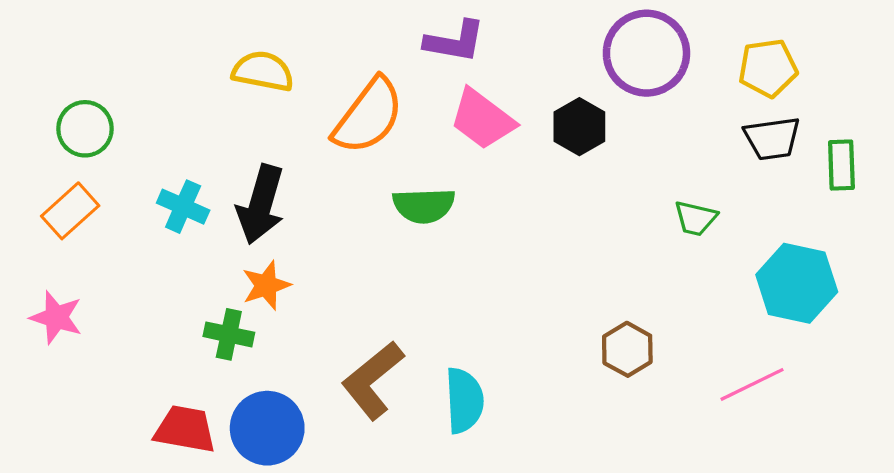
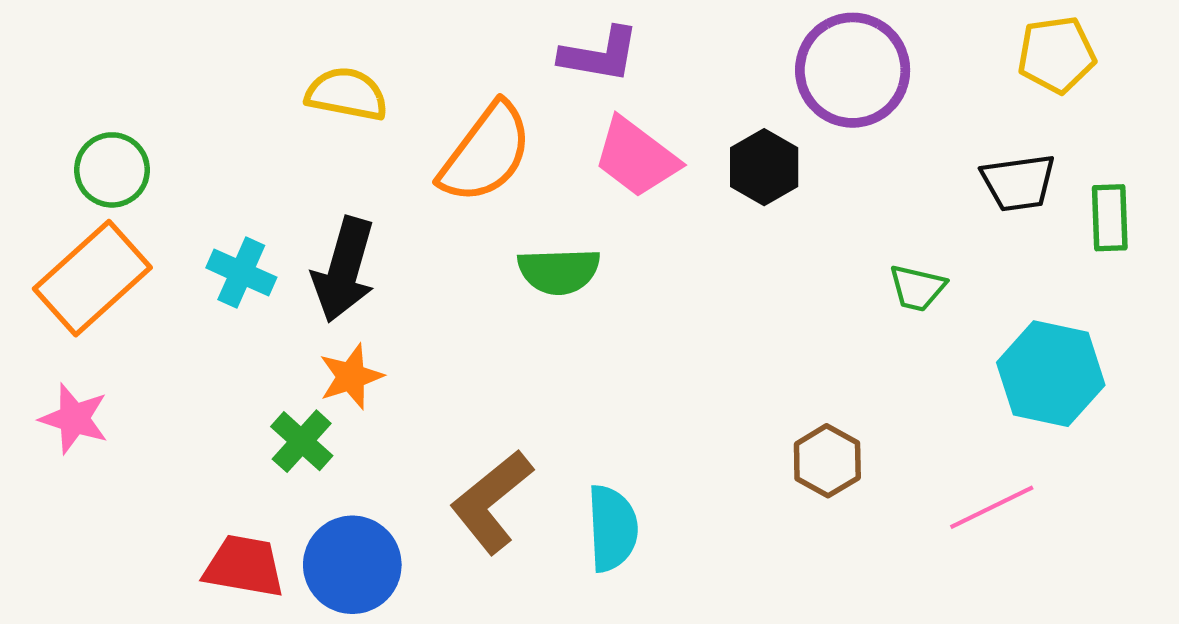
yellow pentagon: (768, 68) -> (1056, 55), moved
orange rectangle: (70, 211) -> (92, 278), size x1.5
green cross: (229, 334) -> (302, 441), turned 30

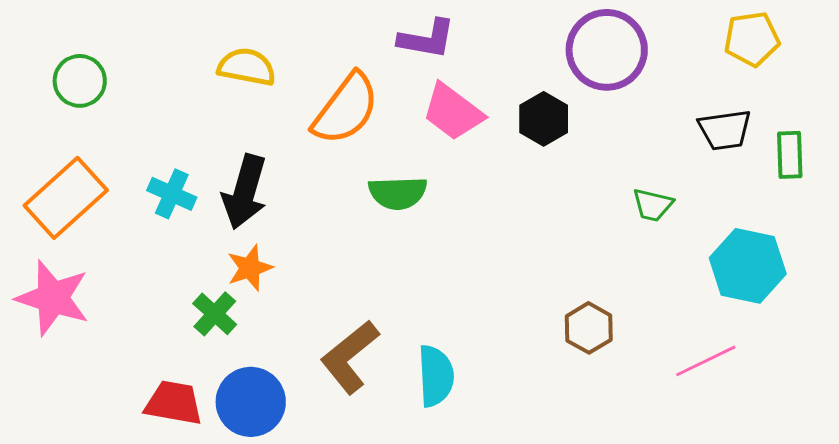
green circle: (112, 170) -> (80, 81), moved
pink star: (74, 419) -> (53, 298), size x1.5

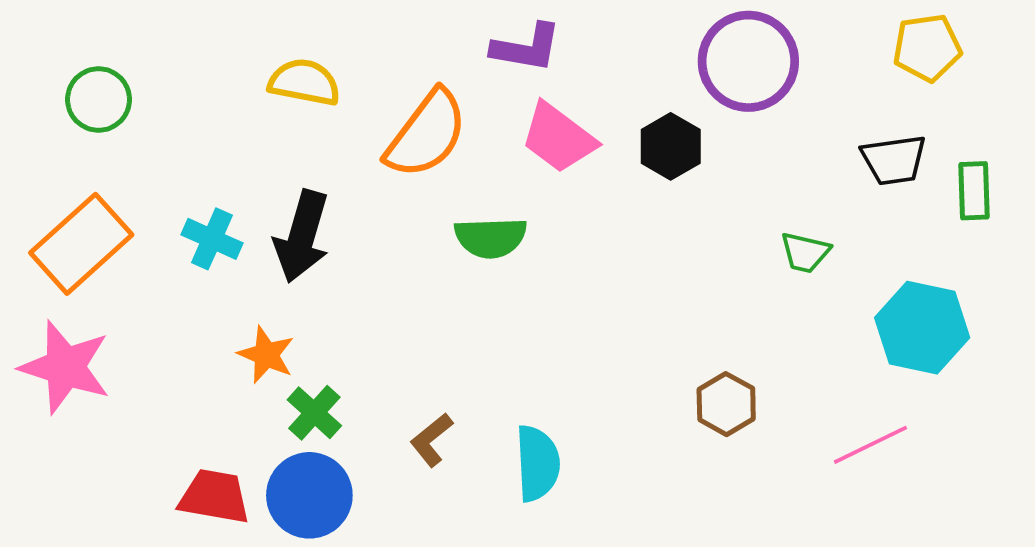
orange star: (250, 268) -> (266, 355), moved, turned -30
green cross: (215, 314) -> (314, 413), moved
brown L-shape: (350, 357) -> (431, 440), size x0.6

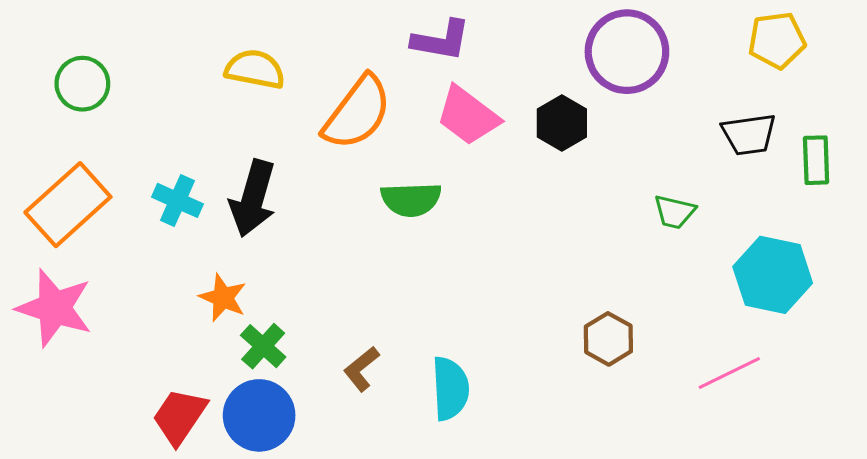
red trapezoid: (214, 497) -> (180, 416), turned -66

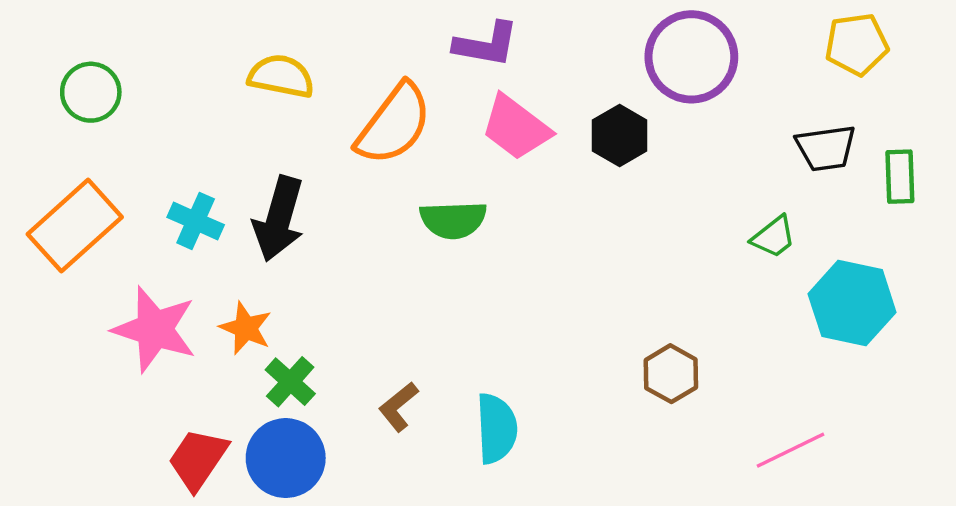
green trapezoid: (674, 212) -> (773, 237), moved, turned -51
pink star: (55, 308) -> (155, 329), moved
pink line: (729, 373) -> (791, 450), moved

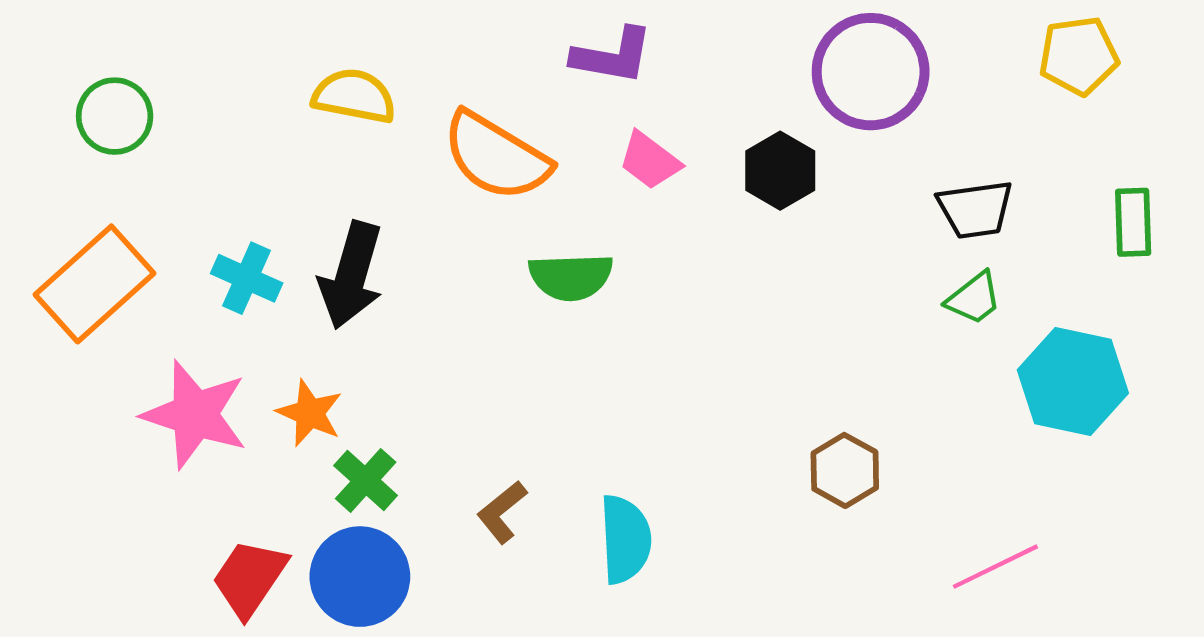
orange semicircle: (394, 124) -> (496, 156), turned 84
pink trapezoid: (516, 128) -> (650, 161), size x0.7
black trapezoid: (826, 148) -> (975, 209), moved

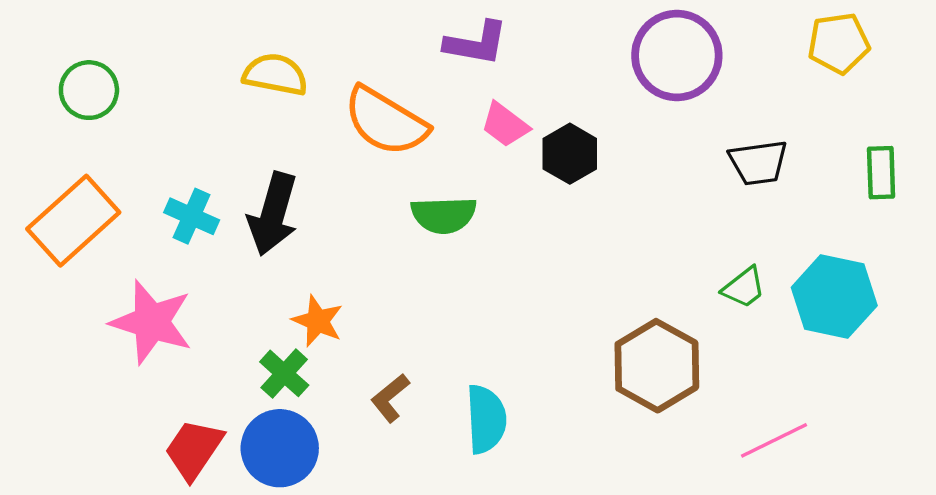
black hexagon: (780, 171) -> (570, 154), moved
green trapezoid: (974, 298) -> (744, 288), moved
orange star: (310, 413) -> (318, 321), moved
brown hexagon: (845, 470) -> (657, 366), size x1.6

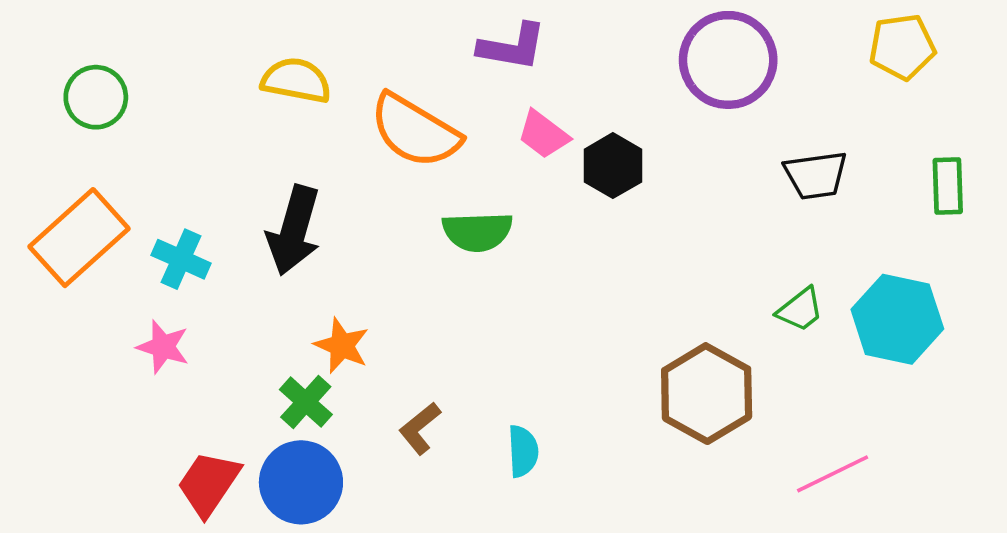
cyan cross: (192, 216) -> (181, 259), moved
pink star: (151, 322) -> (163, 347), size x0.6
cyan semicircle: (486, 419) -> (523, 451), size x0.7

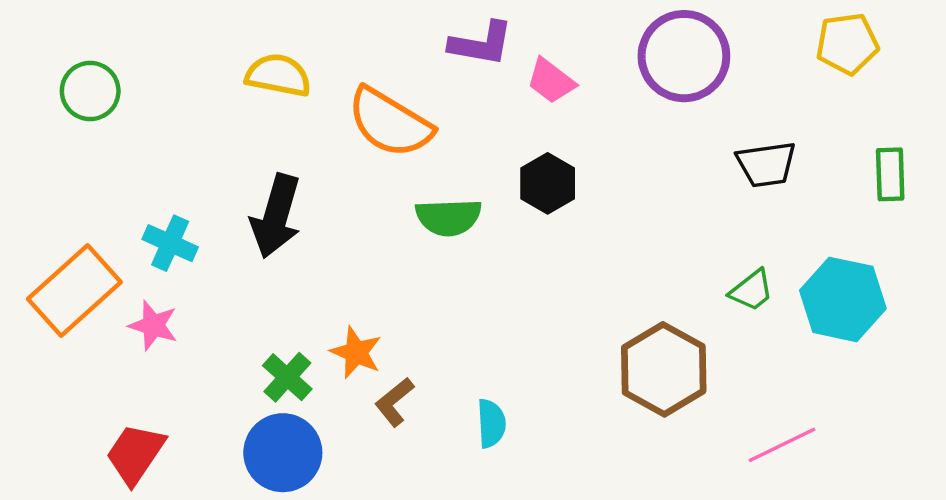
pink trapezoid: (543, 134) -> (551, 81), moved
black hexagon: (613, 166) -> (548, 183), moved
orange rectangle: (79, 238) -> (74, 290), moved
orange star: (342, 346) -> (356, 352), moved
red trapezoid: (209, 484) -> (135, 454), moved

